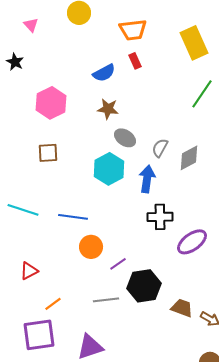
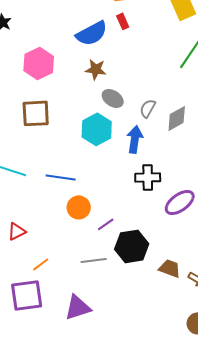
blue semicircle: (104, 73) -> (92, 33), size x1.4
brown square: (48, 153) -> (36, 113), size x1.4

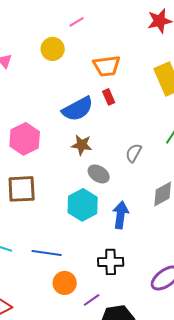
gray semicircle: (148, 108) -> (134, 153), moved
black cross: (148, 177) -> (111, 262), moved

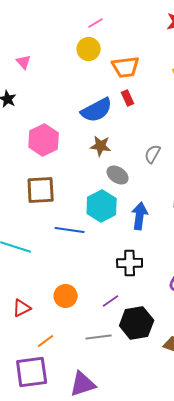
yellow circle: (53, 49) -> (89, 49), moved
blue line: (47, 253) -> (70, 230), moved
orange circle: (65, 283) -> (66, 296), moved

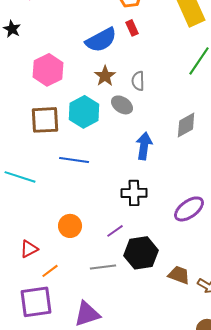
brown star: (101, 146) -> (105, 76), turned 30
gray semicircle: (153, 154) -> (138, 81), moved, turned -30
cyan hexagon: (102, 206) -> (84, 112), moved
red triangle: (22, 308) -> (29, 249), moved

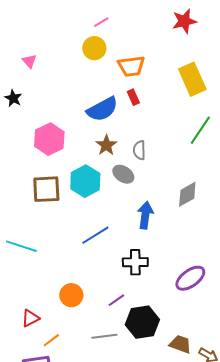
blue line: (74, 160) -> (95, 235), moved, turned -40

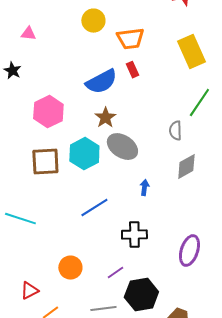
pink triangle: (29, 61) -> (28, 34), turned -42
gray semicircle: (139, 150) -> (175, 131), moved
gray ellipse: (123, 174) -> (122, 147), size x1.4
blue arrow: (145, 215) -> (144, 188), size x0.6
purple ellipse: (190, 278) -> (189, 251), turned -36

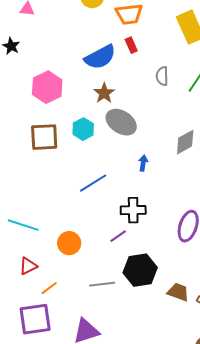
gray semicircle: (175, 131) -> (162, 76), moved
cyan hexagon: (84, 154) -> (83, 129), size x0.7
cyan line: (20, 219) -> (23, 225), moved
purple line: (115, 273) -> (118, 236), moved

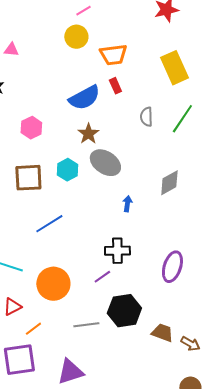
pink hexagon: (47, 87) -> (31, 128), size x0.7
blue line: (93, 183) -> (49, 224), moved
orange circle: (69, 243) -> (53, 284), size x1.4

